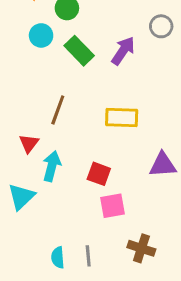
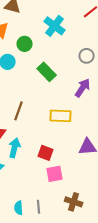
green rectangle: (79, 51) -> (47, 72), moved
purple arrow: (123, 51) -> (83, 88), moved

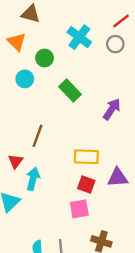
gray circle: (87, 56) -> (115, 44), moved
yellow rectangle: (61, 116) -> (86, 157), moved
red square: (46, 153) -> (86, 185), moved

